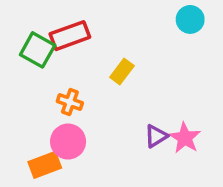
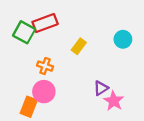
cyan circle: (190, 19) -> (123, 39), moved
pink star: (185, 138) -> (114, 101), moved
orange rectangle: (45, 165) -> (29, 107), turned -48

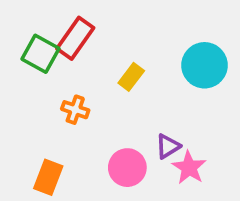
red rectangle: (45, 23) -> (75, 38), turned -35
cyan circle: (123, 39) -> (204, 65), size x1.5
pink circle: (44, 92) -> (127, 168), moved

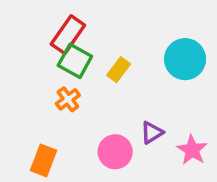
green square: (41, 54) -> (75, 61), moved
orange cross: (75, 110) -> (68, 99), turned 35
pink star: (189, 168) -> (192, 150), moved

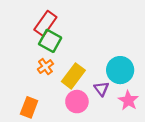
cyan circle: (185, 59) -> (120, 70), moved
yellow rectangle: (119, 70) -> (73, 76), moved, size x1.5
purple triangle: (152, 133) -> (101, 89), turned -35

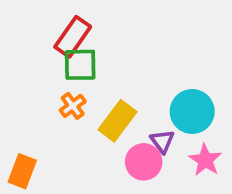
green square: (50, 41) -> (80, 65), turned -30
pink circle: (77, 102) -> (144, 162), moved
orange rectangle: (29, 107) -> (22, 171), moved

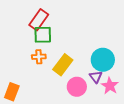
orange cross: (73, 106) -> (39, 57), turned 32
purple triangle: (162, 141) -> (96, 77), moved

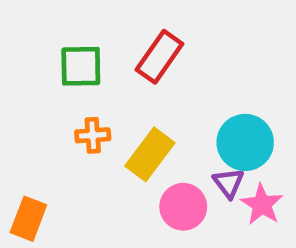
red rectangle: (39, 20) -> (159, 57), moved
green square: (43, 35) -> (81, 66), moved

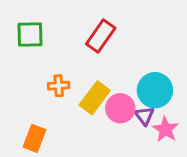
green square: (81, 66) -> (30, 34), moved
pink circle: (183, 207) -> (120, 108), moved
orange rectangle: (28, 219) -> (34, 138), moved

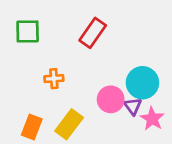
yellow rectangle: (95, 98) -> (69, 124), moved

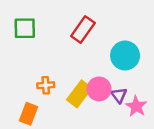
orange cross: (54, 79) -> (46, 85), moved
cyan circle: (142, 83) -> (125, 56), moved
yellow rectangle: (69, 124) -> (79, 94), moved

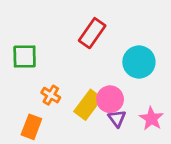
green square: (25, 28) -> (25, 56), moved
orange cross: (46, 85) -> (51, 95), turned 35
purple triangle: (119, 95) -> (117, 119), moved

